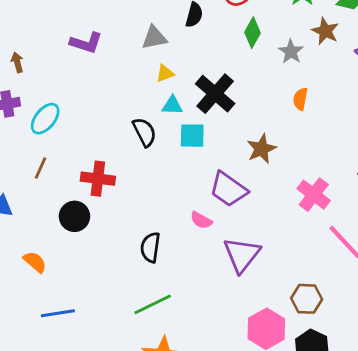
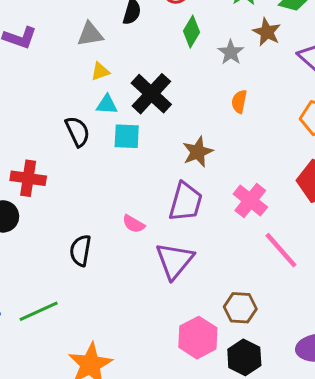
purple trapezoid: (228, 189) -> (186, 202), moved, turned -111
green line: (153, 304) -> (39, 311), moved

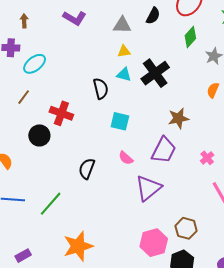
cyan square: (127, 136) -> (120, 121), moved
pink cross: (250, 200) -> (207, 158), size x0.6
green line: (39, 311) -> (51, 204), turned -36

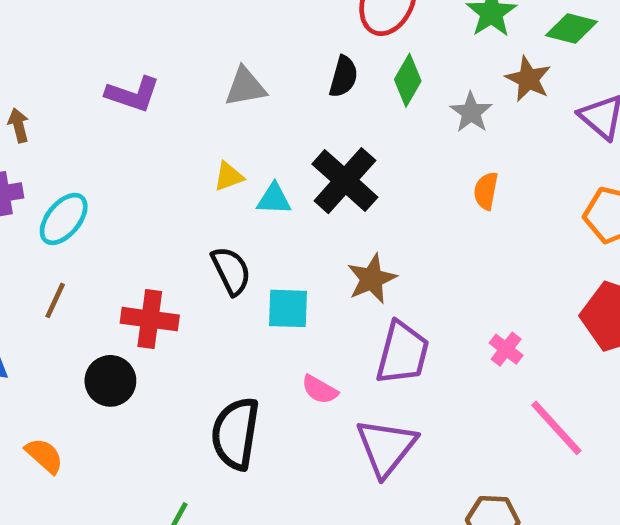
black semicircle: (153, 16) -> (343, 77), moved
yellow triangle: (124, 51) -> (229, 177), moved
black semicircle: (101, 89) -> (231, 271), moved
brown star: (178, 118) -> (372, 279), moved
black semicircle: (87, 169) -> (235, 433), size x1.4

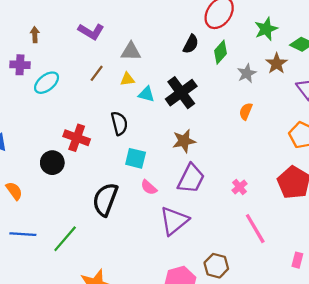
gray triangle: (245, 87) -> (131, 51), moved
brown line: (55, 300) -> (97, 73), moved
cyan square: (288, 308) -> (136, 158), moved

